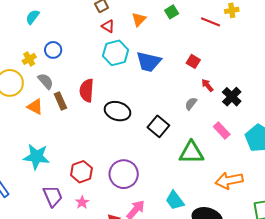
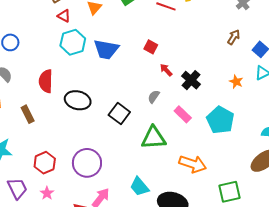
brown rectangle: (60, 101) -> (28, 114), moved
gray semicircle: (191, 104) -> (154, 97), moved
orange arrow: (229, 181) -> (193, 164), turned -148

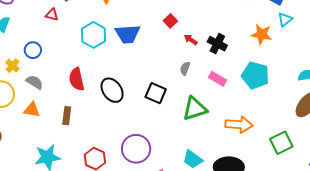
red triangle: (64, 16) -> (52, 15), moved
red square: (151, 47) -> (170, 21), turned 32
orange star: (236, 82) -> (262, 34), size x1.5
black ellipse: (78, 100) -> (112, 90), turned 55
brown rectangle: (28, 114) -> (67, 116), turned 48

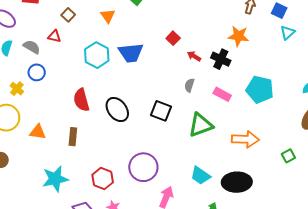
orange star: (262, 34) -> (238, 36), moved
gray semicircle: (35, 82) -> (32, 47), moved
green square: (281, 143) -> (288, 156), size x0.6

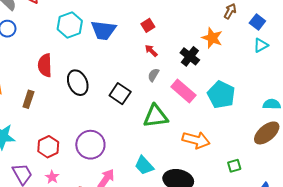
red arrow: (194, 56) -> (151, 51), moved
pink rectangle: (222, 94) -> (183, 91), size x1.4

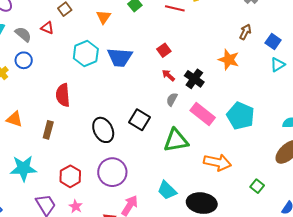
black cross: (190, 56) -> (194, 79), moved
black ellipse: (78, 83) -> (103, 130), moved
green square: (234, 166) -> (257, 186), turned -32

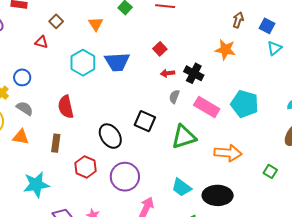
gray semicircle: (23, 34) -> (25, 108), moved
red arrow: (168, 75) -> (168, 73), turned -40
red hexagon: (70, 176) -> (86, 167), moved

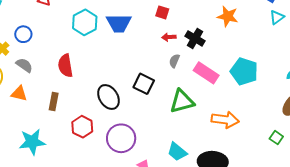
red square: (160, 49) -> (162, 12), turned -32
green square: (270, 171) -> (276, 138), moved

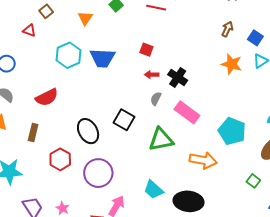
orange star: (228, 16) -> (232, 64), moved
red semicircle: (65, 66) -> (47, 97), turned -110
cyan pentagon: (244, 71) -> (232, 131), moved

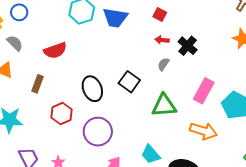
pink rectangle: (187, 112) -> (204, 91), moved, turned 75

